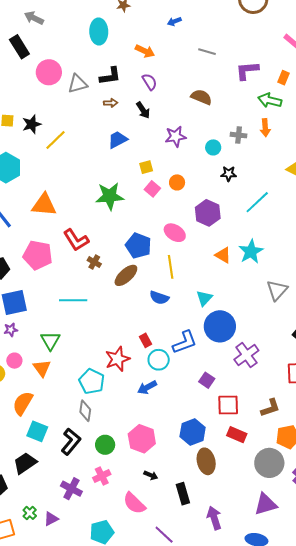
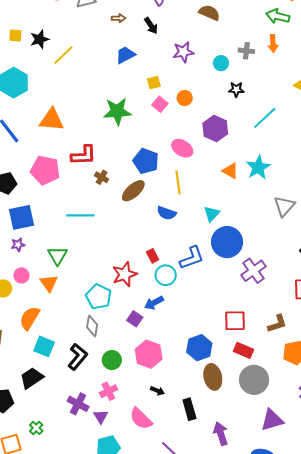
red L-shape: (76, 240) -> (83, 155), turned -60
purple square: (207, 380) -> (135, 319), moved
gray circle: (269, 463) -> (254, 380), moved
purple triangle: (51, 519) -> (101, 417), moved, turned -35

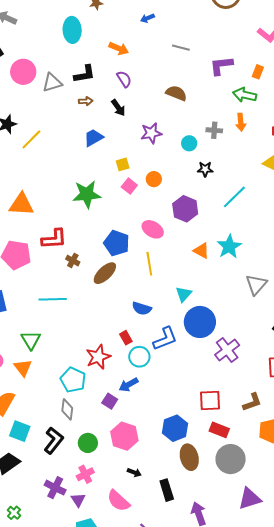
blue semicircle: (166, 213) -> (142, 308), moved

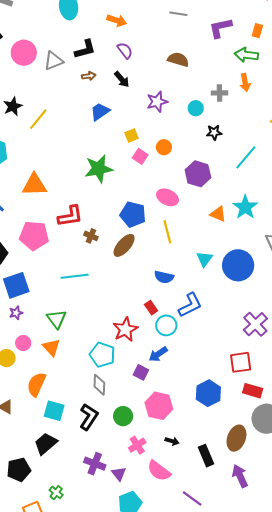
blue circle: (200, 322) -> (238, 265), moved
purple cross: (227, 350) -> (255, 324), moved
brown ellipse: (189, 457) -> (236, 438), moved, turned 40
pink cross: (85, 474) -> (137, 445), moved

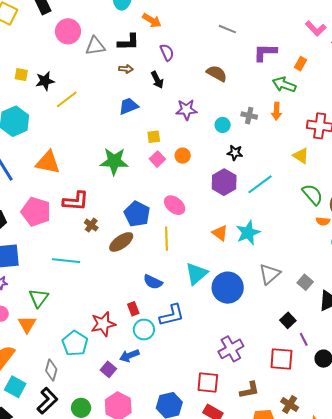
orange arrow: (117, 20) -> (152, 20), moved
purple hexagon: (198, 174) -> (224, 182), moved
cyan triangle: (205, 259) -> (196, 274), size x1.4
gray diamond: (99, 385) -> (51, 370), moved

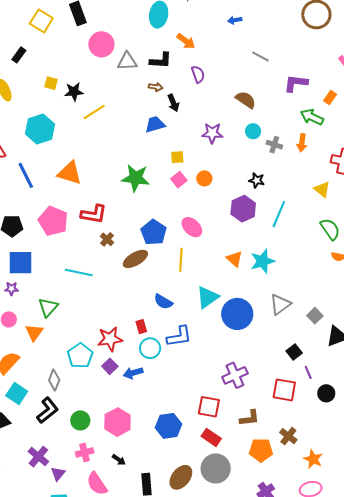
black arrow: (157, 80) -> (173, 103), moved
cyan circle: (223, 125) -> (253, 131), moved
cyan line: (260, 184) -> (279, 214), turned -36
purple square: (108, 369) -> (110, 366), moved

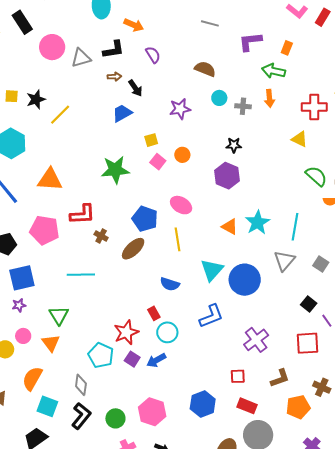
cyan line: (279, 214) -> (295, 227), moved
blue L-shape: (179, 336) -> (211, 316), moved
red square: (209, 407) -> (238, 376), size x0.7

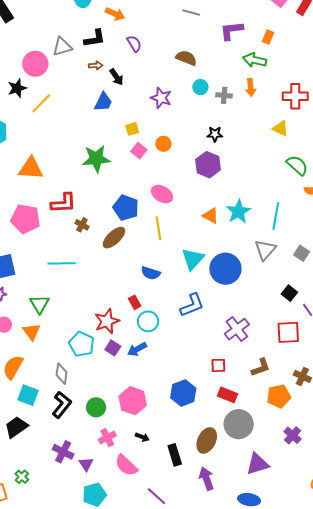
pink circle: (52, 47) -> (35, 64), moved
purple star: (180, 109) -> (161, 98), turned 30
blue trapezoid: (122, 113) -> (103, 102), turned 145

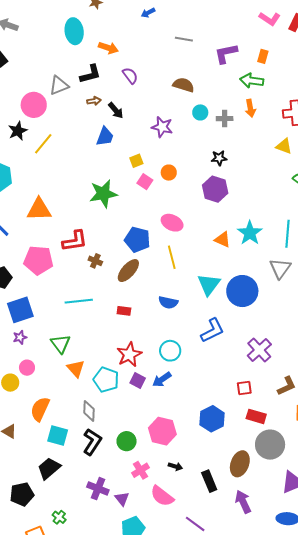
red rectangle: (135, 302) -> (124, 311), moved, turned -48
orange triangle: (31, 332) -> (76, 369), moved

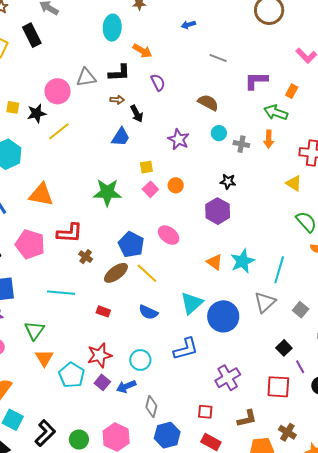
yellow line: (172, 257) -> (147, 273), moved, turned -45
gray diamond: (89, 411) -> (151, 406), moved

